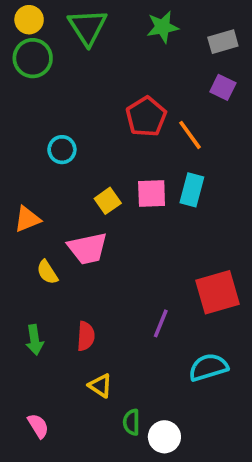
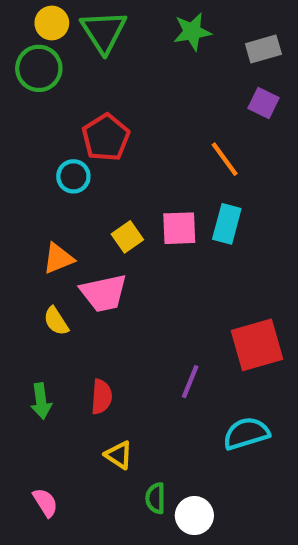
yellow circle: (29, 20) -> (52, 23), moved
red pentagon: (146, 117) -> (106, 137), moved
orange triangle: (27, 219) -> (58, 258), moved

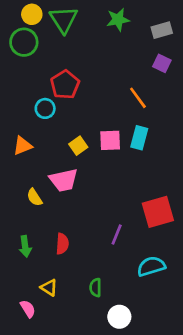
orange triangle: (58, 258) -> (23, 146), moved
yellow triangle: (119, 455) -> (49, 288), moved
green semicircle: (155, 498) -> (95, 288), moved

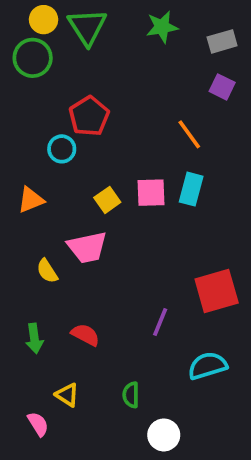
red semicircle: (62, 244) -> (85, 335), turned -66

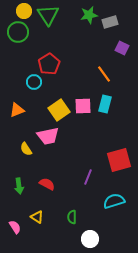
gray rectangle: (222, 41) -> (110, 22), moved
yellow square: (107, 200) -> (59, 110), size x1.5
pink semicircle: (38, 424) -> (15, 227), moved

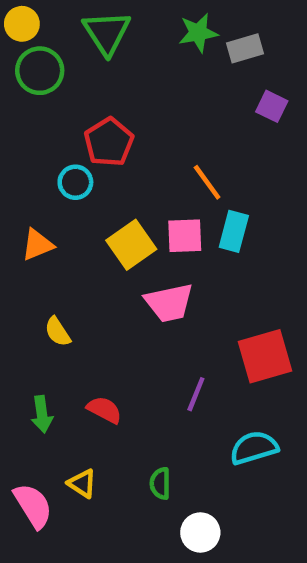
yellow circle: (24, 11) -> (22, 24), moved
orange line: (104, 74) -> (207, 182), moved
pink trapezoid: (48, 136) -> (169, 303), moved
pink semicircle: (15, 227) -> (33, 506), size x1.5

